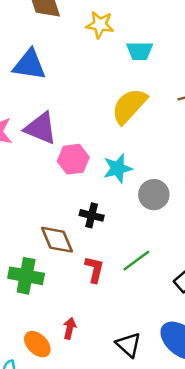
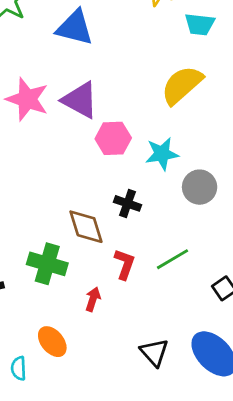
red arrow: (70, 328) -> (93, 299), moved

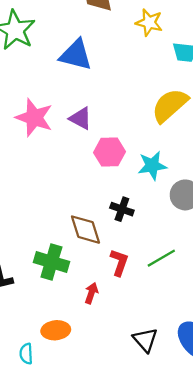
purple triangle: (80, 100) -> (81, 118), size x0.7
orange ellipse: (52, 342) -> (56, 330), turned -56

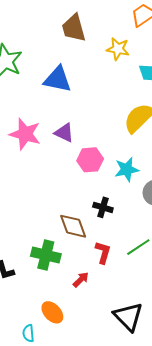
red arrow: (91, 293) -> (81, 280), turned 30
orange ellipse: (56, 330) -> (52, 312), turned 55
black triangle: (145, 340) -> (128, 317), size x1.4

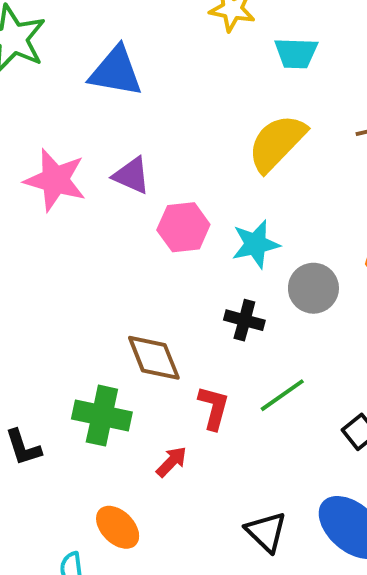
black cross: (103, 207) -> (244, 320), moved
black triangle: (128, 317) -> (266, 532), size x0.7

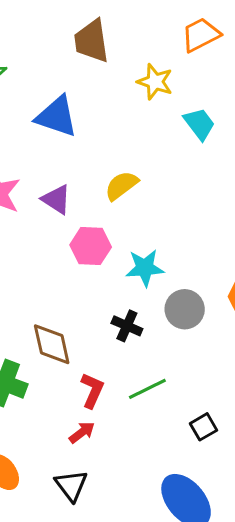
cyan trapezoid: (296, 53) -> (199, 124), turned -138
yellow semicircle: (277, 143) -> (121, 186), moved, size x0.7
red arrow: (172, 462) -> (82, 432), moved
black triangle: (266, 532) -> (71, 485), moved

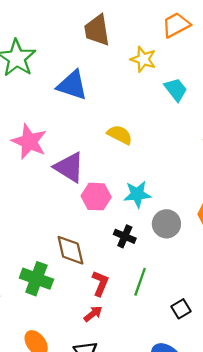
yellow semicircle: (121, 186) -> (120, 135), turned 65
purple triangle: (56, 199) -> (69, 167), moved, size x1.4
pink hexagon: (91, 246) -> (96, 197), moved
green line: (147, 389) -> (140, 282), turned -44

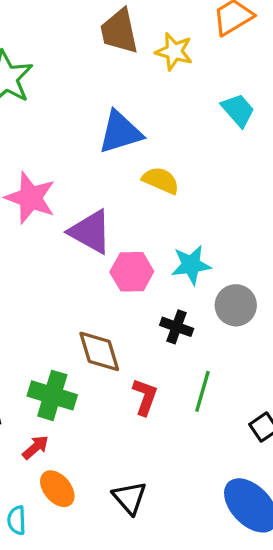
yellow star: (143, 59) -> (174, 52), moved
blue triangle: (72, 85) -> (120, 132), moved, turned -32
red arrow: (93, 314) -> (36, 447), moved

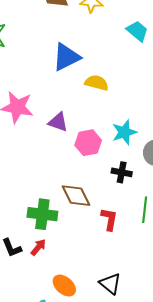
purple triangle: (90, 232) -> (58, 122), size x0.7
green cross: (52, 395) -> (42, 214), moved
red arrow: (36, 447) -> (38, 247), moved

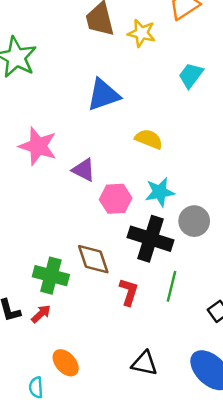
cyan trapezoid: (137, 31) -> (191, 75), turned -100
yellow semicircle: (97, 83) -> (149, 139), moved
black cross: (122, 172) -> (151, 239), size x1.8
black triangle: (110, 284) -> (144, 363), moved, turned -35

